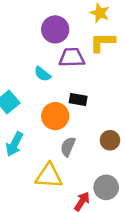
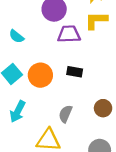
cyan semicircle: (42, 74) -> (16, 36), moved
orange circle: (55, 116) -> (40, 75), moved

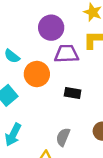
orange circle: (40, 75) -> (37, 74), moved

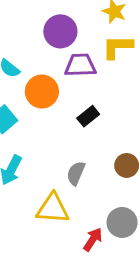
black rectangle: (73, 93) -> (88, 116), turned -49

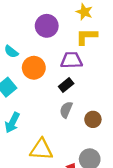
purple trapezoid: (80, 65) -> (71, 60), moved
gray semicircle: (76, 173) -> (66, 110), moved

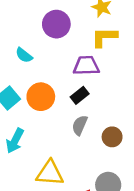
cyan semicircle: (11, 52) -> (24, 55), moved
orange circle: (34, 68) -> (41, 97), moved

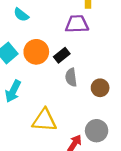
black rectangle: (80, 95) -> (62, 55), moved
gray semicircle: (80, 125) -> (71, 77), turned -30

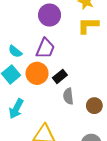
cyan semicircle: (21, 15) -> (15, 51), moved
purple trapezoid: (77, 24) -> (45, 48), moved, turned 115

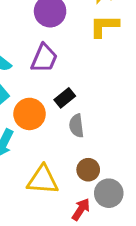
orange circle: (37, 73) -> (30, 114), moved
brown circle: (94, 106) -> (88, 170), moved

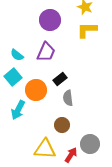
brown circle: (88, 170) -> (62, 125), moved
yellow triangle: (43, 180) -> (45, 149), moved

